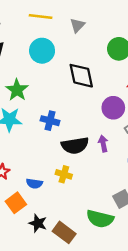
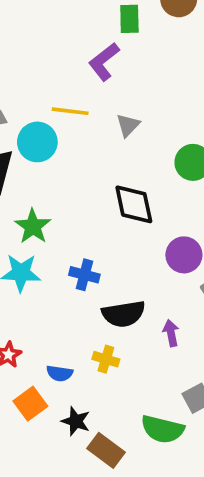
cyan circle: (42, 51) -> (37, 142), moved
purple arrow: (103, 144) -> (171, 333), moved
black star: (38, 223) -> (76, 421), moved

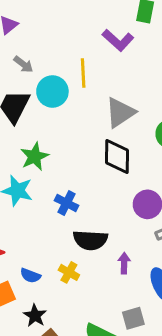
purple L-shape: (104, 62) -> (118, 40), turned -112
yellow line: (70, 111) -> (83, 73), turned 68
gray triangle: (128, 125) -> (120, 113), moved, size x1.6

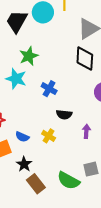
black semicircle: (90, 240) -> (64, 115), size x0.7

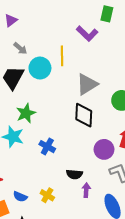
black semicircle: (64, 115) -> (74, 174), moved

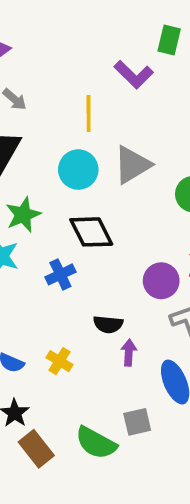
cyan circle: (40, 68) -> (78, 170), moved
black diamond: (84, 115) -> (91, 232), moved, turned -30
blue cross: (47, 147) -> (60, 274), turned 35

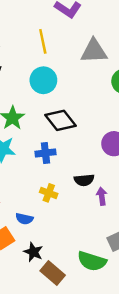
gray triangle: (132, 165) -> (94, 51), moved, turned 40
blue cross: (60, 274) -> (45, 153), turned 30
yellow cross: (59, 361) -> (49, 193), moved

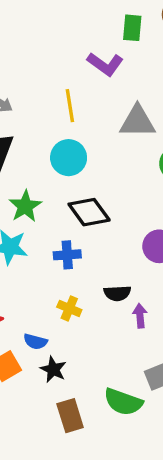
black star: (33, 252) -> (53, 369), moved
brown rectangle: (53, 273) -> (70, 416), turned 30

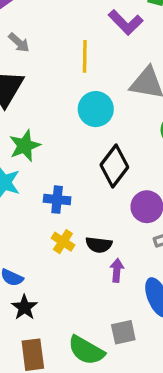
cyan circle: (69, 158) -> (96, 109), moved
black diamond: (89, 212) -> (114, 166), moved, turned 63
yellow cross: (69, 308) -> (63, 242), moved

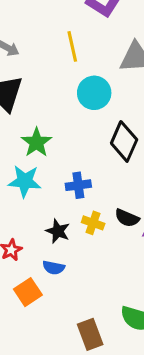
black semicircle: (99, 245) -> (127, 218), turned 30
black star: (24, 307) -> (58, 231), moved

